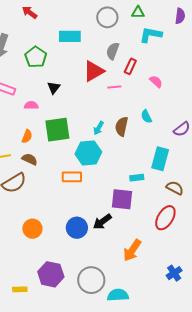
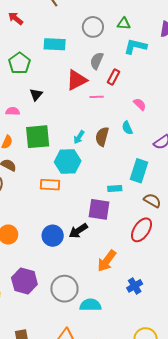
pink semicircle: (156, 82) -> (140, 104), moved
blue cross: (174, 273) -> (135, 286), moved

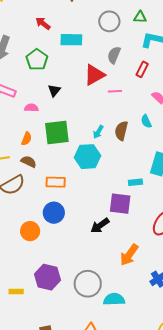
red arrow: (16, 18) -> (43, 23), moved
red rectangle: (114, 77) -> (142, 69), moved
orange rectangle: (50, 185) -> (56, 182), moved
blue circle: (53, 236) -> (54, 213), moved

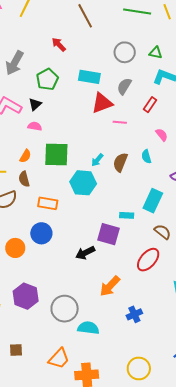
cyan rectangle: (71, 40) -> (89, 77), moved
black triangle: (54, 90) -> (35, 104), moved
brown semicircle: (29, 162) -> (24, 179), turned -140

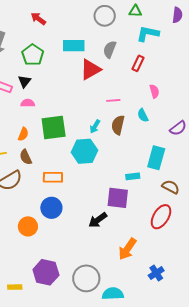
pink line: (120, 122) -> (113, 100), moved
pink semicircle: (162, 135) -> (154, 91), turned 32

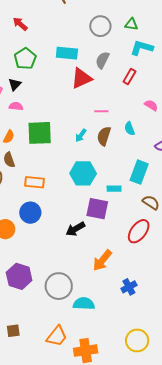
red arrow: (38, 19) -> (20, 24), moved
pink semicircle: (154, 91) -> (151, 105), moved, turned -48
cyan hexagon: (84, 151) -> (83, 173), moved

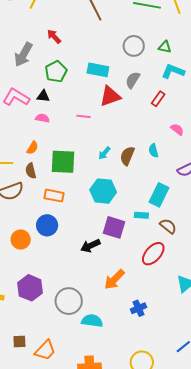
black triangle: (15, 84) -> (43, 96), turned 48
pink line: (101, 111) -> (84, 116), moved
green square: (40, 133) -> (63, 162), moved
cyan rectangle: (114, 189) -> (141, 215), moved
orange trapezoid: (57, 336) -> (45, 350), moved

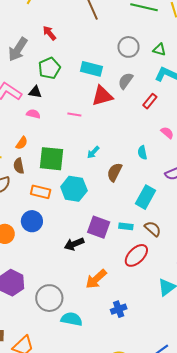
brown semicircle: (127, 156) -> (115, 172), moved
cyan hexagon: (103, 191) -> (74, 189), moved
cyan rectangle: (141, 215) -> (126, 226), moved

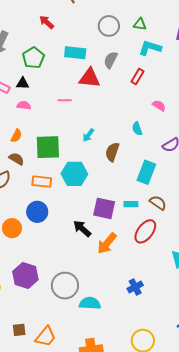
red arrow: (49, 33) -> (47, 22), moved
red triangle: (102, 96) -> (90, 78), turned 30
brown semicircle: (19, 166) -> (16, 159), turned 140
black arrow: (74, 244) -> (82, 229), turned 72
orange arrow: (96, 279) -> (107, 243), moved

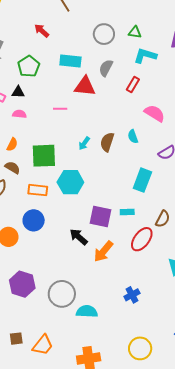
pink semicircle: (159, 106) -> (155, 113), size x1.5
brown semicircle: (112, 152) -> (107, 142), moved
brown semicircle: (158, 203) -> (163, 219), moved, turned 84

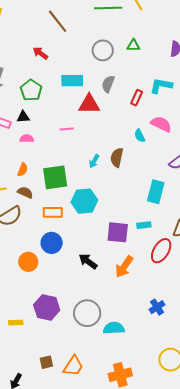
cyan L-shape: (145, 56) -> (161, 86), moved
cyan semicircle: (133, 137) -> (140, 136), moved
black arrow: (79, 237) -> (88, 261), moved

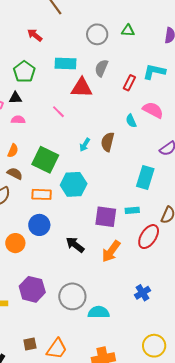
pink line: (67, 129) -> (58, 112), turned 48
green square: (55, 177) -> (45, 160), turned 32

